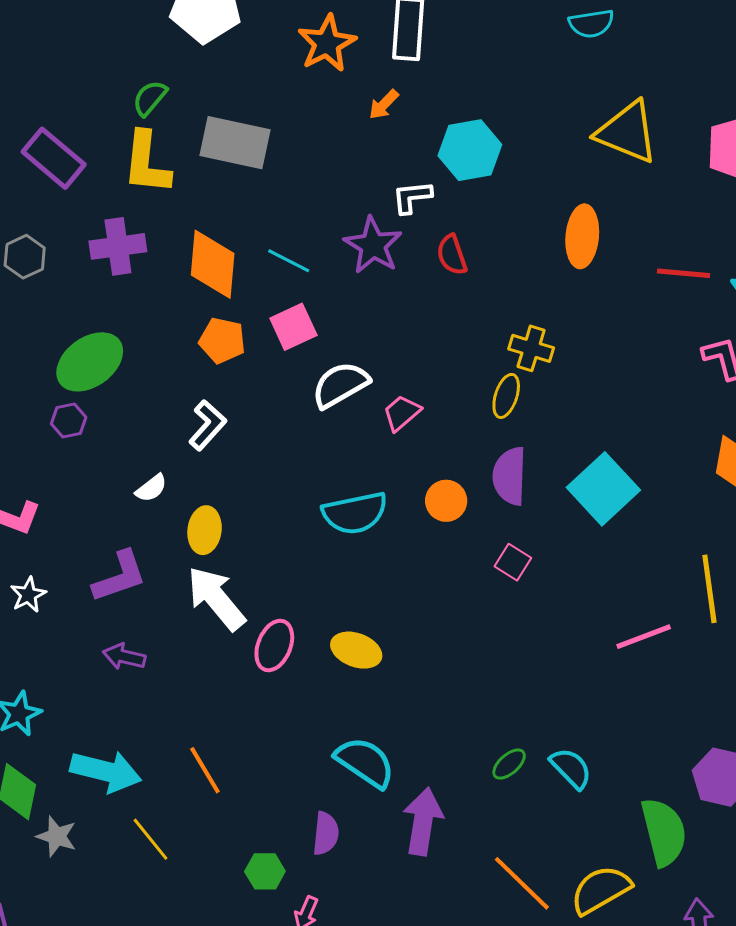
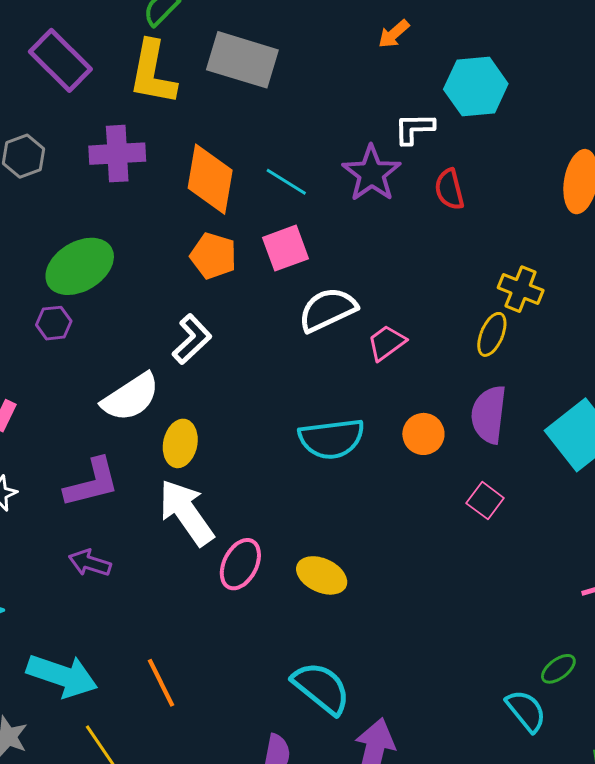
white semicircle: (151, 488) -> (131, 397), size x1.8
green ellipse: (509, 764) -> (558, 669), moved

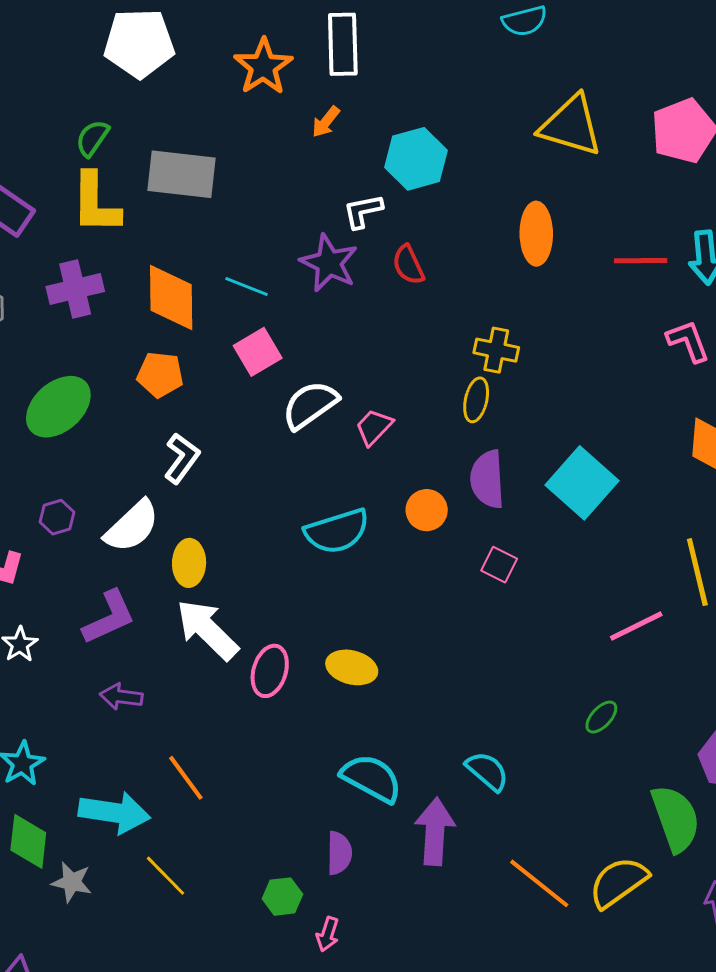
orange pentagon: (213, 256) -> (160, 375), moved
purple hexagon: (54, 323) -> (57, 517), moved
orange line: (161, 683) -> (186, 778), moved
cyan semicircle: (526, 711) -> (487, 771), moved

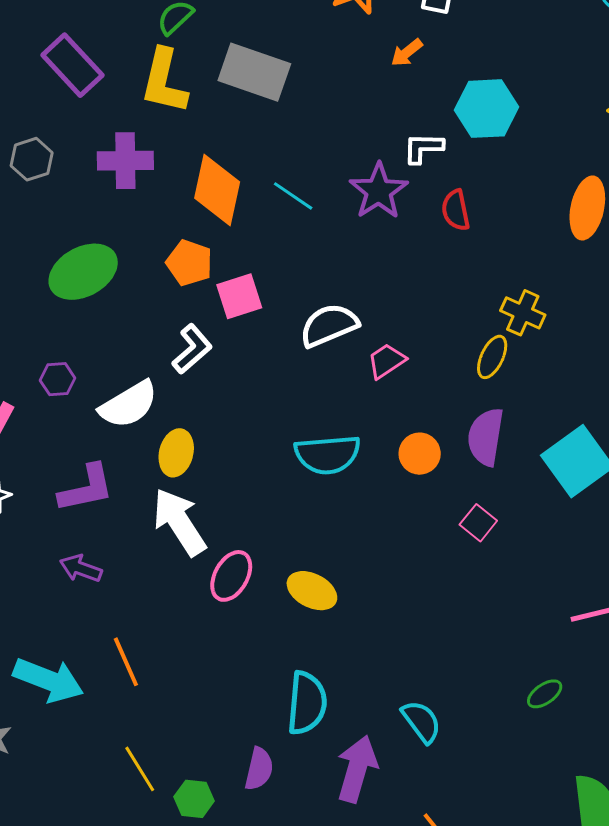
pink square: (258, 352) -> (239, 296), moved
cyan semicircle: (371, 778) -> (307, 703), turned 54
yellow line: (165, 876) -> (140, 769), moved

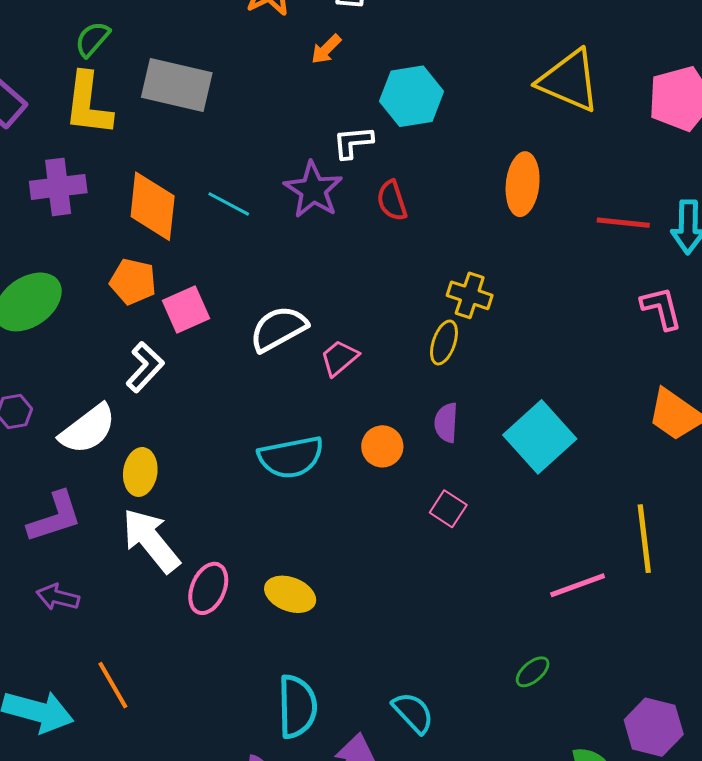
purple semicircle: (486, 437) -> (446, 423), size x0.7

